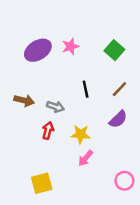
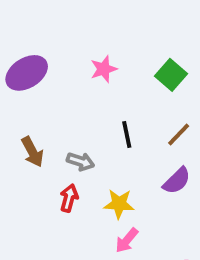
purple ellipse: (38, 50) -> (27, 73), moved
brown arrow: (24, 100) -> (32, 152), turned 48

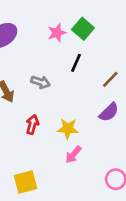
green square: (171, 75) -> (83, 29), moved
black line: (127, 135) -> (76, 63), moved, turned 36
gray arrow: (81, 161) -> (41, 82), moved

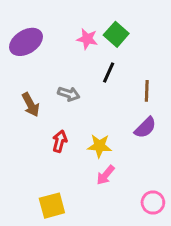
pink star: (57, 33) -> (87, 39), turned 30
brown line: (110, 79) -> (147, 91), turned -42

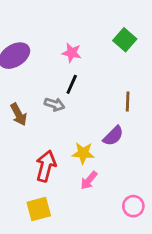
green square: (116, 34) -> (125, 40), moved
black line: (109, 73) -> (72, 84), moved
purple semicircle: (145, 128) -> (113, 136), moved
red arrow: (60, 141) -> (46, 166), moved, size x1.5

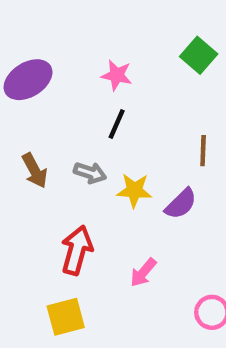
gray arrow: (54, 104) -> (90, 173), moved
yellow star: (83, 153) -> (134, 190), moved

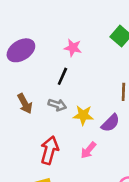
black line: (117, 124) -> (62, 76), moved
pink arrow: (143, 272) -> (88, 150), moved

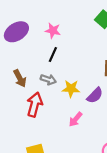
pink star: (73, 48) -> (53, 31), moved
red arrow: (49, 150) -> (35, 105), moved

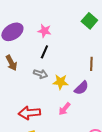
brown arrow: (20, 78) -> (11, 63), moved
red arrow: (35, 105) -> (29, 113), moved, turned -110

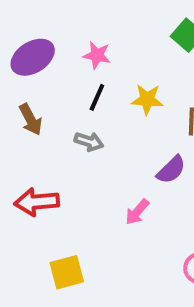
yellow star: (60, 82) -> (147, 99), moved
red arrow: (29, 113) -> (37, 202), moved

